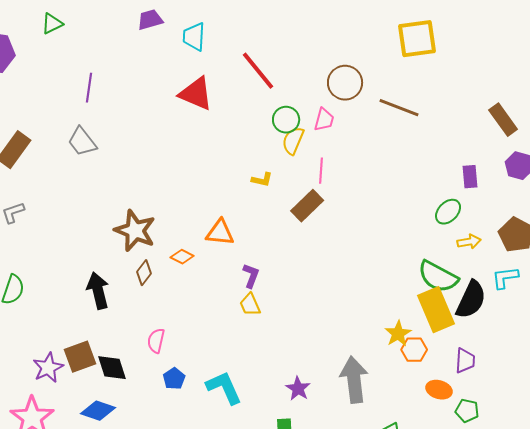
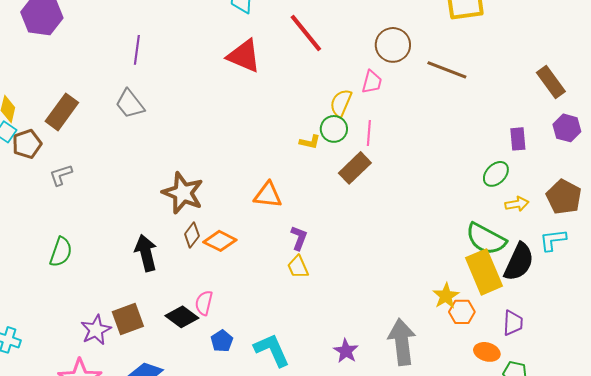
green circle: (286, 120) -> (334, 129), moved
orange diamond: (182, 257) -> (220, 241), moved, size x1.4
black diamond: (112, 368) -> (182, 317), moved, turned -36

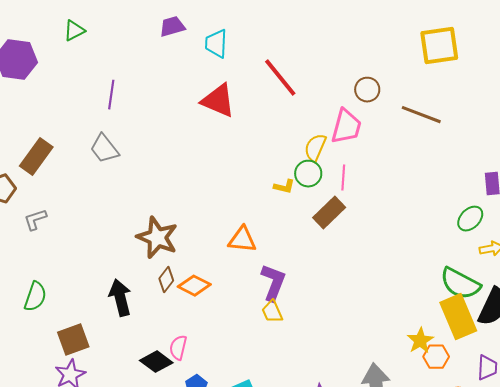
brown circle: (393, 45) -> (367, 90), size x0.7
pink trapezoid: (372, 82) -> (346, 127), size x1.5
purple L-shape: (299, 238) -> (273, 283), size x1.5
brown square: (128, 319) -> (73, 340), moved

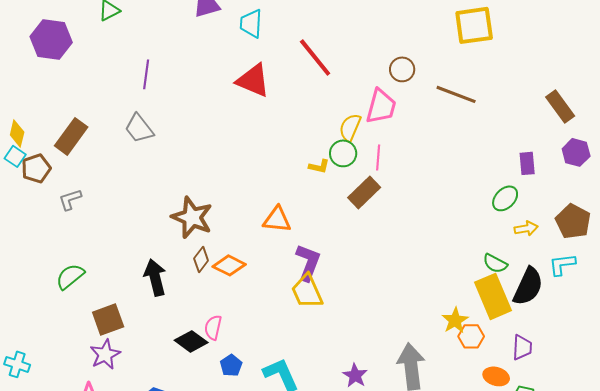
green semicircle: (460, 284) -> (495, 263), size x0.6
green semicircle: (35, 297) -> (70, 276), turned -148
yellow trapezoid: (272, 312) -> (307, 291), size x1.5

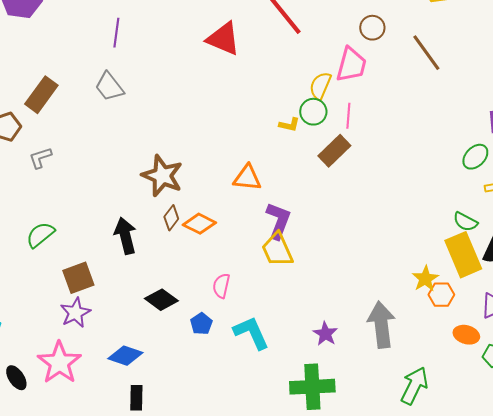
brown line: (456, 94) -> (426, 53), turned 33
pink semicircle: (213, 327) -> (221, 286), moved

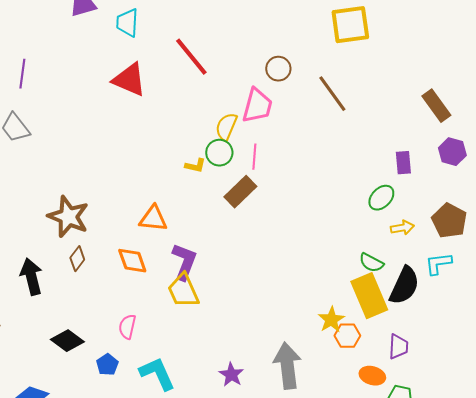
orange diamond: (199, 224) -> (132, 261), moved, turned 44

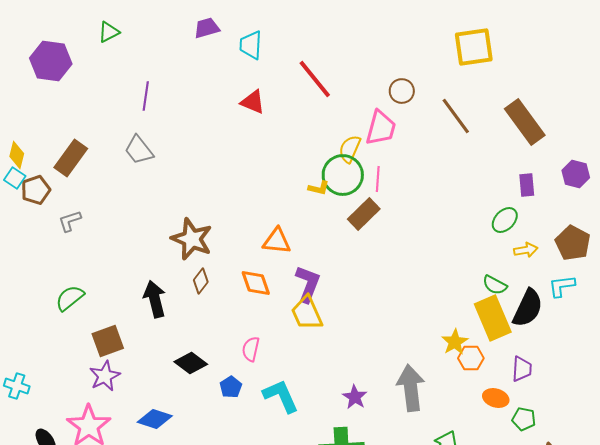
red triangle: (129, 80) -> (253, 102), size x0.7
brown rectangle: (436, 106) -> (525, 122), moved, size x1.4
green circle: (219, 153) -> (343, 175), size x1.5

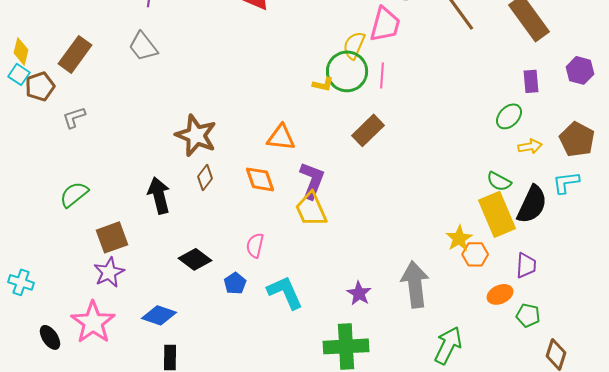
brown rectangle: (364, 214) -> (368, 130), moved
orange ellipse: (496, 398) -> (500, 294), turned -40

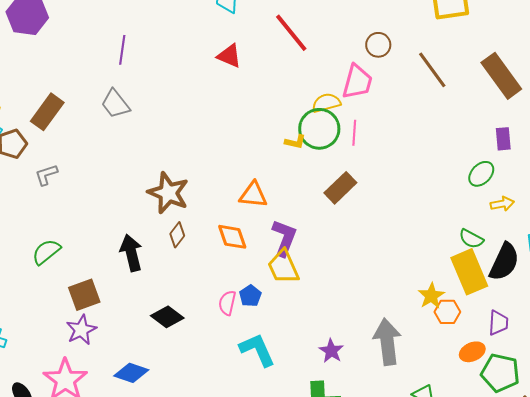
yellow semicircle: (354, 45) -> (326, 103), turned 52
blue pentagon: (235, 283) -> (250, 296), moved
green pentagon: (528, 315) -> (500, 373), size x1.6

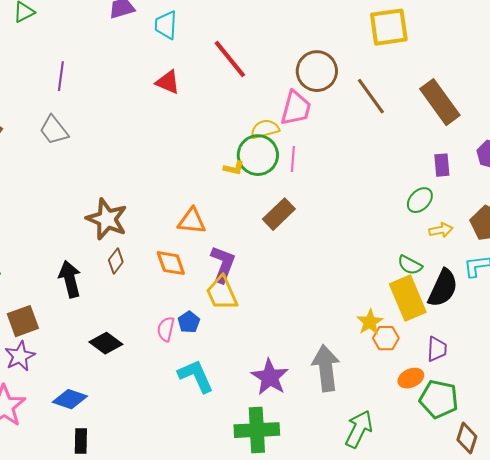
brown circle: (378, 45) -> (317, 71), size x1.6
purple star: (331, 351) -> (270, 377), size x1.5

